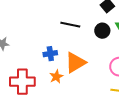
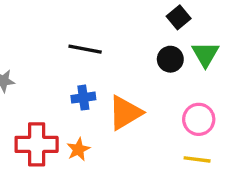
black line: (70, 25) -> (85, 49), moved
orange star: (56, 77) -> (78, 149), moved

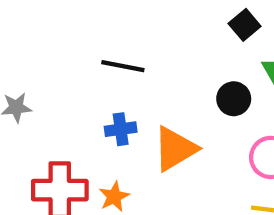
black circle: (170, 59) -> (234, 99), moved

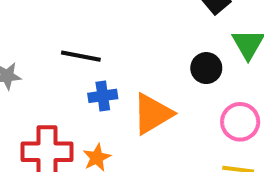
black line: (123, 66) -> (81, 56), moved

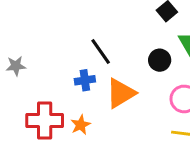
black line: (81, 56) -> (101, 51), moved, turned 44

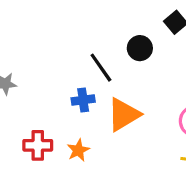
black circle: (160, 60) -> (140, 48), moved
red cross: (45, 121) -> (38, 145), size x0.7

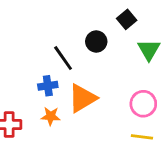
orange star: (78, 150) -> (51, 116), moved, turned 30

